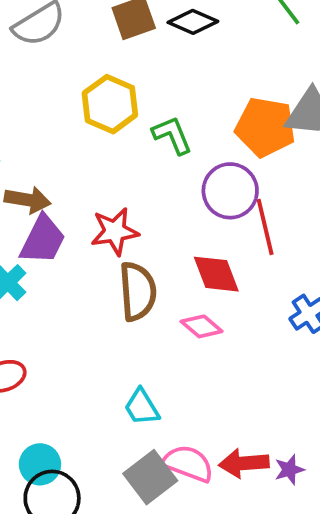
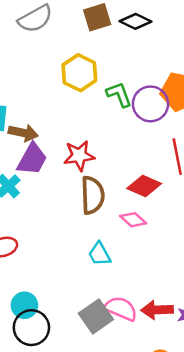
purple circle: (230, 191) -> (150, 104), moved
red diamond: (216, 274) -> (144, 186), turned -48
cyan trapezoid: (142, 407) -> (99, 254), moved

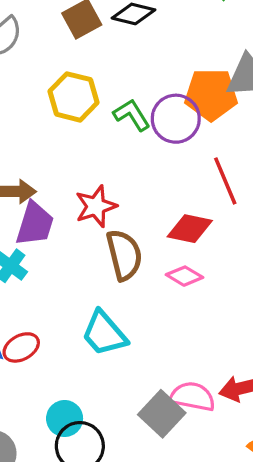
cyan trapezoid: (99, 254) -> (104, 334), moved, size x1.4

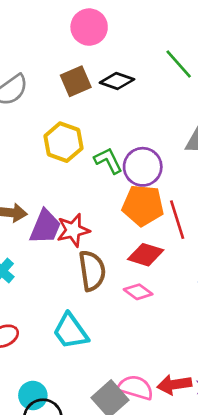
orange pentagon: (211, 94) -> (143, 205), moved
purple trapezoid: (35, 224) -> (45, 227), moved

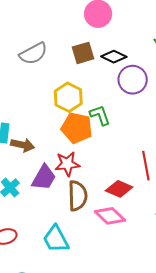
purple circle: (143, 167) -> (133, 80), moved
orange pentagon: (143, 205) -> (77, 128), moved
purple trapezoid: (45, 227) -> (44, 178), moved
pink diamond: (138, 292) -> (110, 216), size x1.4

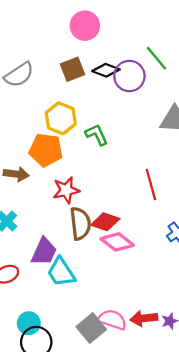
purple circle: (133, 80) -> (129, 76), moved
orange pentagon: (77, 128) -> (46, 150), moved
purple trapezoid: (44, 178) -> (44, 252), moved
red diamond: (119, 189) -> (105, 222), moved

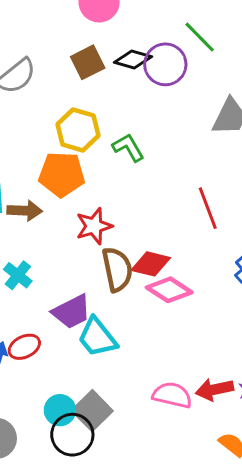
purple trapezoid: (44, 252) -> (72, 312), turned 44
gray square: (91, 328) -> (92, 411), moved

